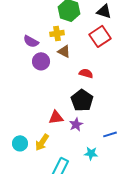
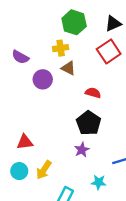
black triangle: (104, 11) -> (113, 23), turned -42
purple semicircle: (31, 41) -> (20, 57), moved
red triangle: (56, 117) -> (25, 142), moved

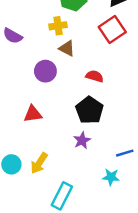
purple circle: (43, 79) -> (45, 71), moved
red triangle: (25, 142) -> (33, 114), moved
cyan star: (99, 182) -> (111, 177), moved

